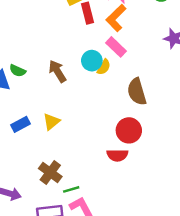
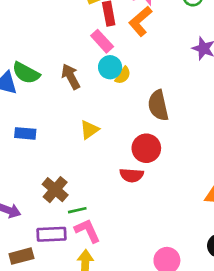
pink rectangle: (116, 47) -> (102, 41), moved
green semicircle: (18, 71) -> (26, 73), size x1.5
yellow triangle: (51, 122) -> (89, 130), moved
blue rectangle: (20, 124) -> (25, 133), turned 30

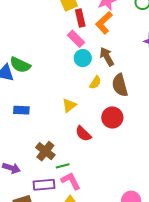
yellow semicircle: (123, 75) -> (95, 83), moved
brown arrow: (71, 77) -> (107, 57), moved
red semicircle: (132, 175) -> (83, 134), moved, turned 42

